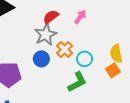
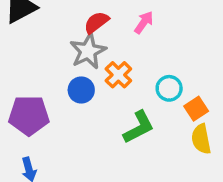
yellow semicircle: (116, 54) -> (201, 139), moved
cyan circle: (85, 59) -> (169, 88), moved

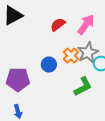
pink arrow: (144, 22) -> (86, 25), size x1.5
gray star: (88, 51) -> (88, 53), moved

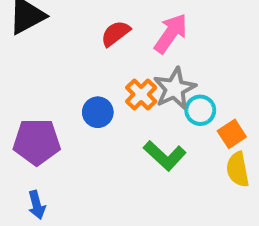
green L-shape: (83, 87) -> (165, 156), turned 70

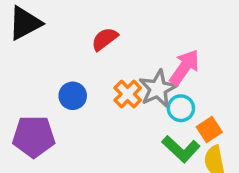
pink arrow: (171, 33) -> (184, 67), moved
blue circle: (98, 112) -> (73, 96), moved
green L-shape: (165, 156) -> (181, 149), moved

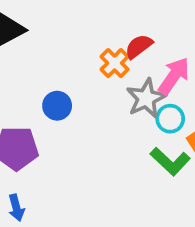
red semicircle: (105, 39) -> (139, 46), moved
orange cross: (128, 94) -> (115, 63), moved

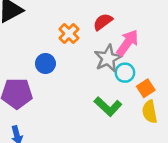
orange cross: (115, 63) -> (69, 34), moved
green L-shape: (170, 161) -> (108, 106), moved

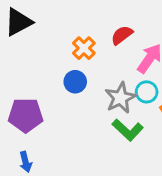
gray star: (108, 58) -> (120, 98), moved
blue circle: (45, 64) -> (75, 82), moved

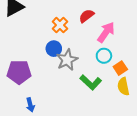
gray star: (120, 98) -> (67, 60), moved
blue arrow: (26, 162) -> (30, 105), moved

